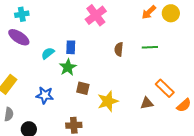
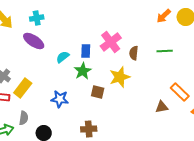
pink cross: (96, 15) -> (111, 42), moved
yellow star: (108, 101) -> (120, 77), moved

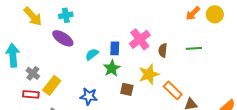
orange rectangle: (180, 92) -> (173, 90), moved

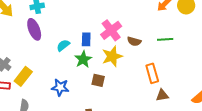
purple ellipse: (63, 38) -> (34, 29), turned 35
brown semicircle: (163, 50) -> (134, 41), turned -80
yellow star: (149, 74) -> (112, 56), moved
orange rectangle: (173, 90) -> (152, 73), moved, turned 30

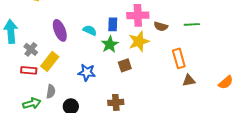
purple ellipse: (34, 29) -> (60, 30), moved
pink cross: (111, 30) -> (138, 15), turned 35
cyan semicircle: (63, 45) -> (90, 30), turned 64
brown square: (98, 80) -> (125, 65), turned -32

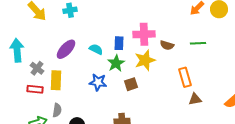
purple ellipse: (60, 30) -> (66, 49), turned 65
yellow rectangle: (50, 61) -> (56, 80), turned -36
blue star: (87, 72) -> (98, 82), moved

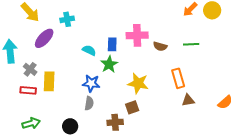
cyan cross: (70, 10) -> (67, 19), moved
purple ellipse: (66, 49) -> (44, 38), moved
yellow star: (145, 60) -> (138, 83), moved, turned 30
brown square: (131, 84) -> (132, 107), moved
gray semicircle: (57, 110) -> (89, 103), moved

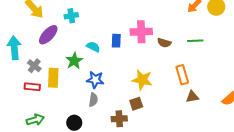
green star: (109, 64) -> (74, 61), moved

